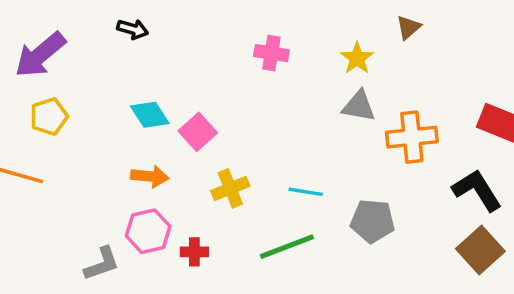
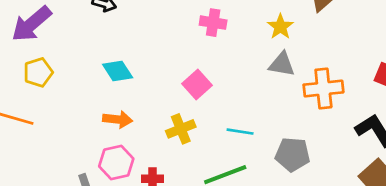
pink square: (198, 132) -> (197, 84), moved

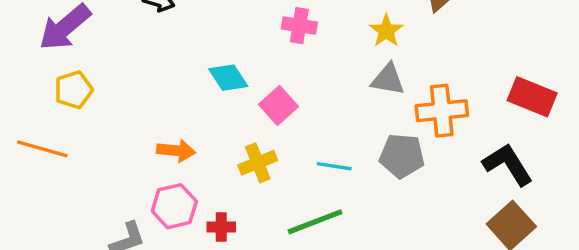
cyan diamond: (118, 71) -> (228, 78), moved
gray pentagon: (292, 154) -> (402, 156), moved

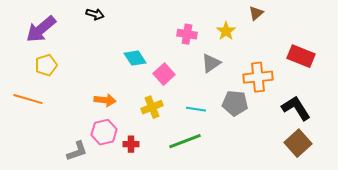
pink cross: (299, 26) -> (187, 34), moved
gray triangle: (388, 79) -> (211, 63), moved, turned -45
red rectangle: (532, 97) -> (301, 56), moved

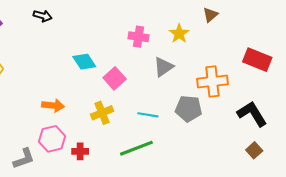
brown square: (298, 143) -> (254, 150), size x0.6

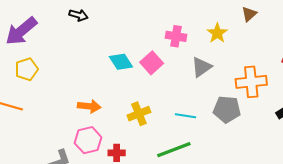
pink square: (115, 78) -> (152, 63), moved

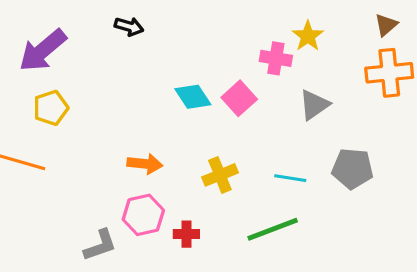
yellow star: (217, 33) -> (308, 36), moved
orange cross: (251, 82) -> (389, 73), moved

